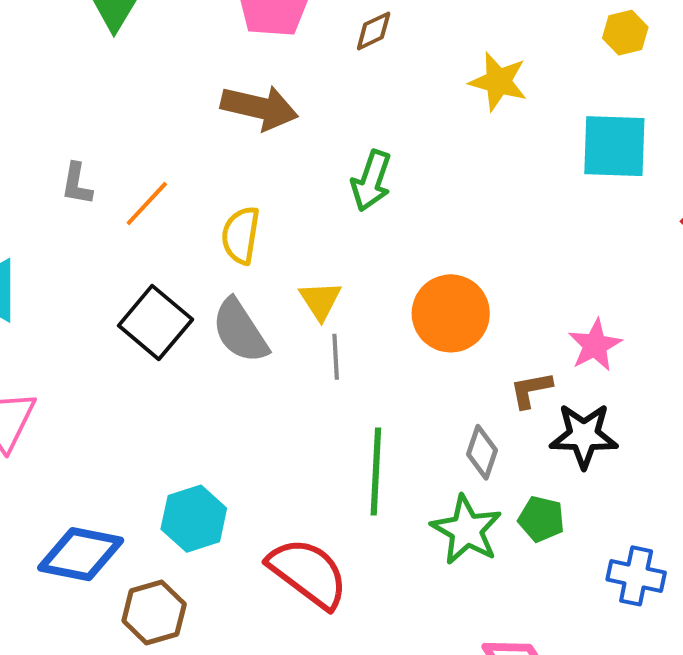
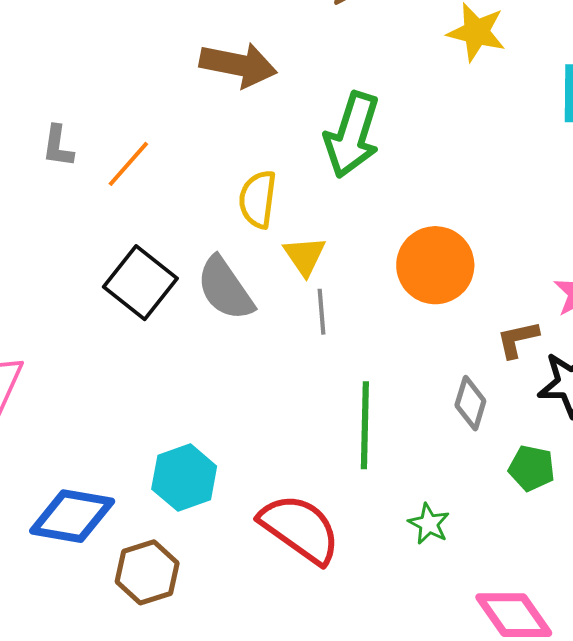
green arrow: (371, 181) -> (352, 135), size x1.4
yellow semicircle: (241, 235) -> (258, 199), moved
green star: (466, 530) -> (429, 524), moved, size x0.6

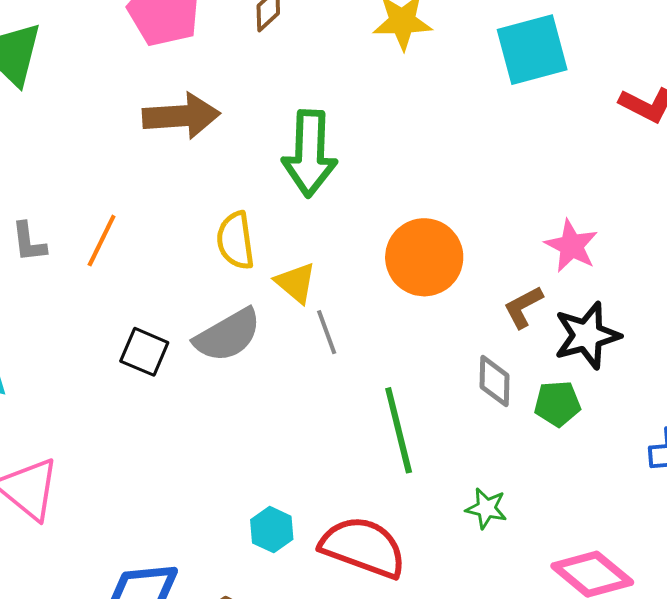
black square: (140, 283) -> (144, 352), size x0.7
gray semicircle: (225, 289) -> (228, 335), turned -70
green pentagon: (532, 468) -> (557, 404), moved
cyan hexagon: (184, 478) -> (272, 530), moved, size x0.7

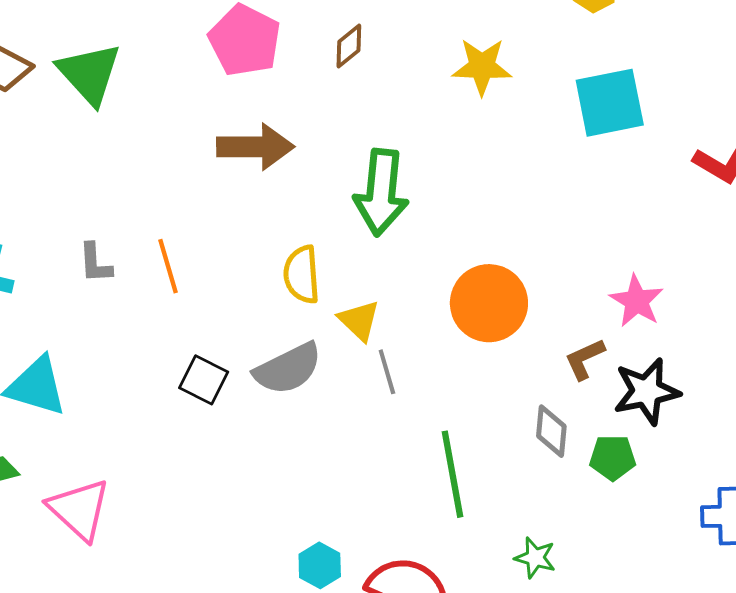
orange line: (102, 241) -> (168, 266), turned -46

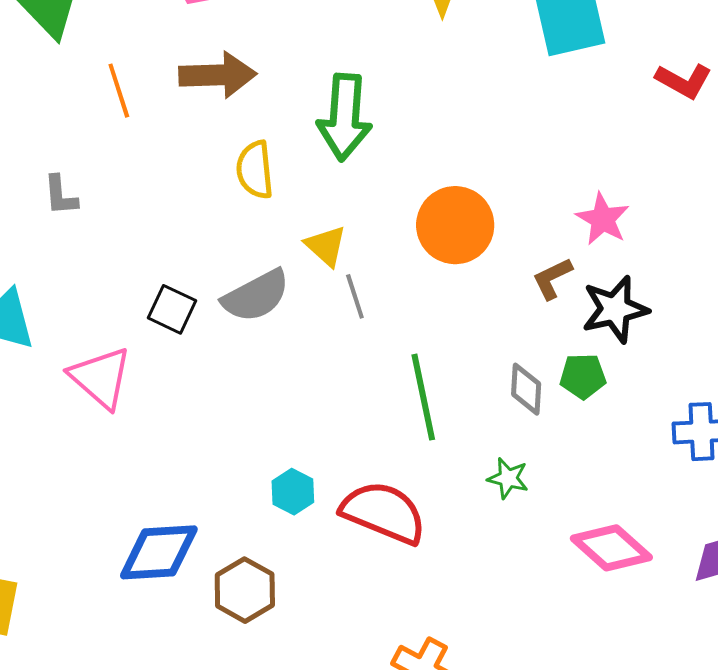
orange line: (168, 266) -> (119, 91), moved
yellow semicircle: (302, 275) -> (255, 170), moved
gray diamond: (551, 431) -> (526, 389), moved
pink triangle: (79, 509) -> (101, 378), moved

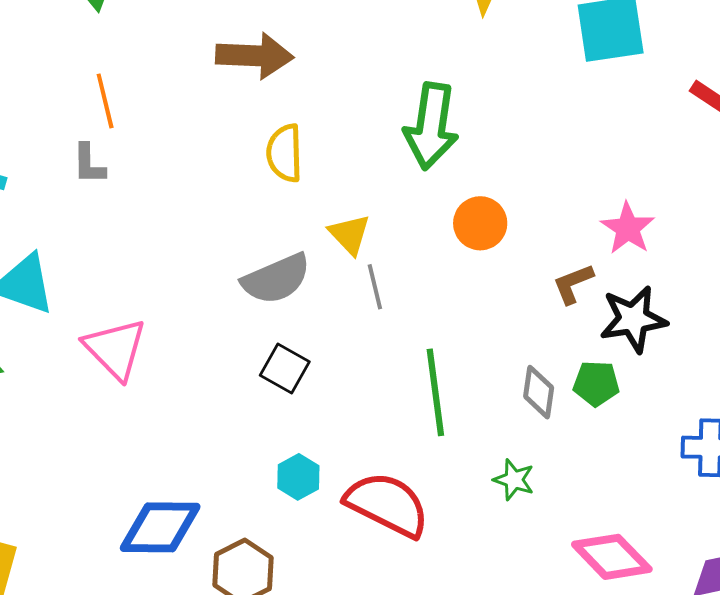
orange line: (119, 91) -> (105, 101), moved
green arrow: (345, 117) -> (431, 126), moved
orange circle: (455, 225) -> (480, 223), size x0.7
black square: (172, 309) -> (285, 368), moved

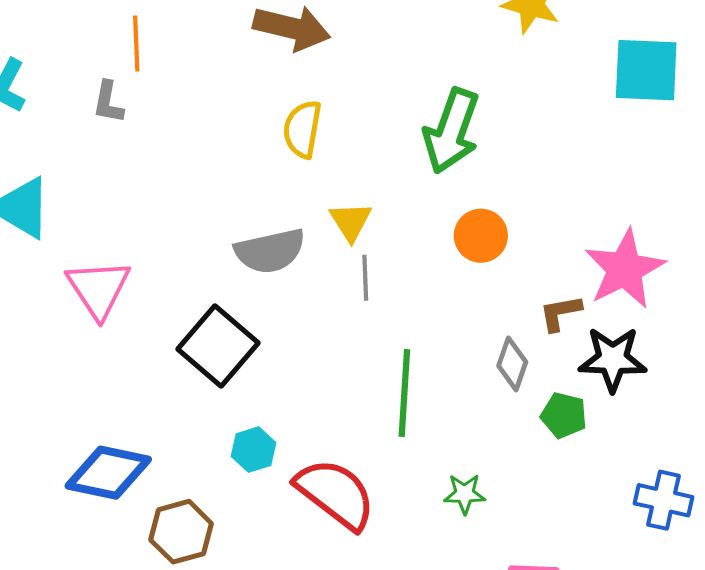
pink star: (628, 228) -> (625, 269), size x1.5
black square: (285, 368) -> (218, 346), moved, size x1.6
gray diamond: (539, 392) -> (512, 364), moved
green star: (514, 480) -> (465, 494), turned -30

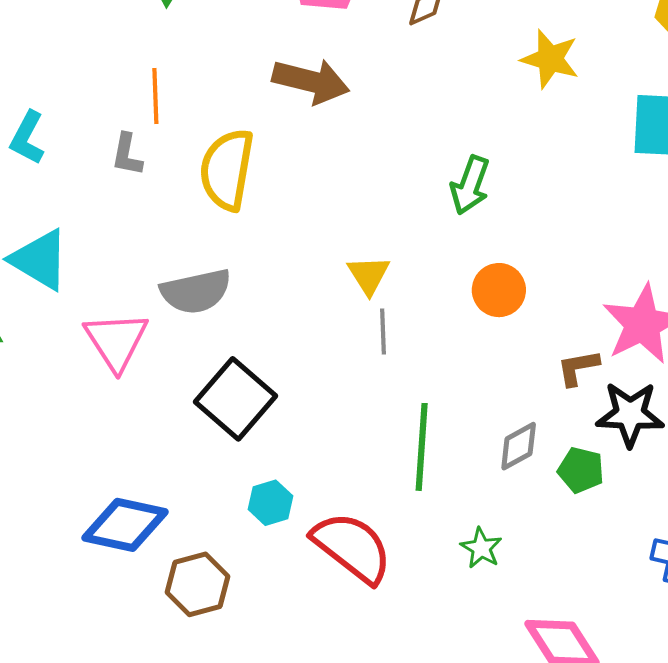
yellow semicircle: (302, 129) -> (227, 170), moved, size x1.4
green arrow: (451, 131) -> (470, 185), size x0.7
gray semicircle: (270, 251) -> (196, 291), moved
gray diamond: (512, 364) -> (519, 446), moved, turned 42
green star: (465, 494) -> (481, 548), turned 30

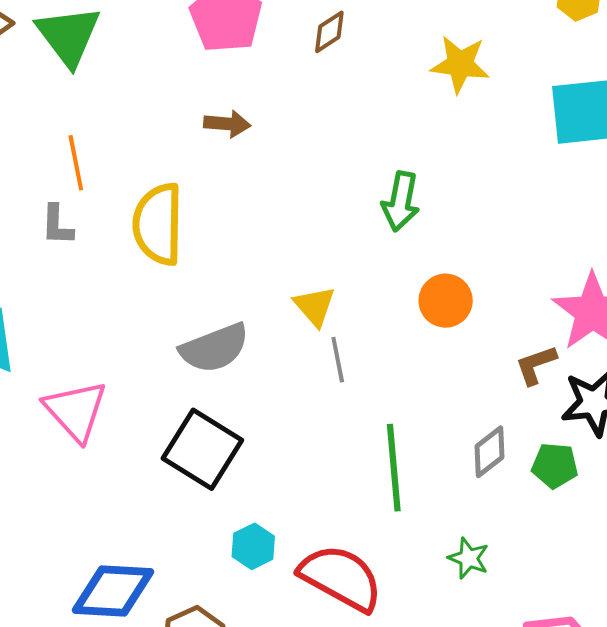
brown arrow: (311, 81) -> (227, 124), size x0.6
gray semicircle: (196, 291) -> (214, 348), moved

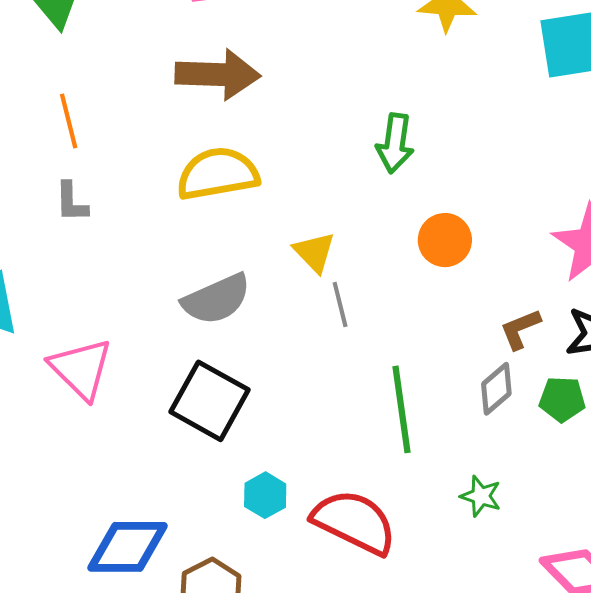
brown arrow: (227, 124) -> (218, 74), size x1.8
yellow semicircle: (158, 224) -> (218, 174), moved, turned 82
gray L-shape: (57, 225) -> (71, 202), moved
brown L-shape: (536, 365) -> (520, 329), moved

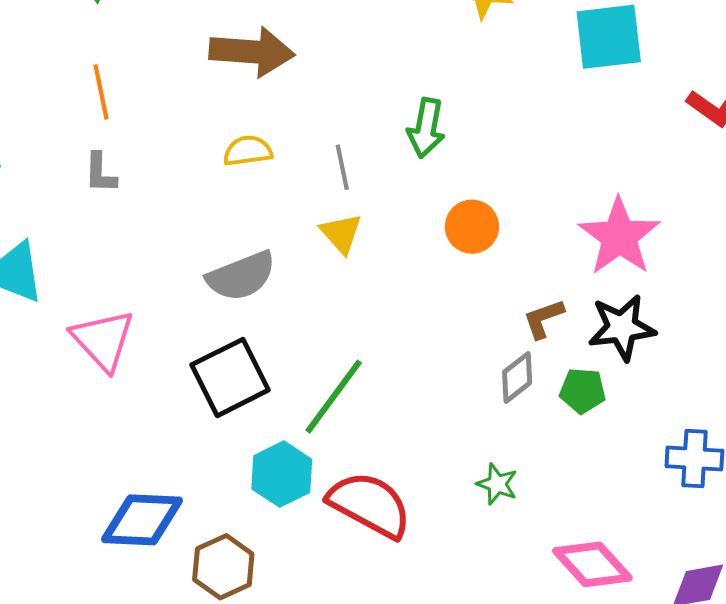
yellow semicircle: (218, 174) -> (248, 151), size x0.6
gray line: (340, 304) -> (342, 167), moved
black square: (210, 401) -> (230, 377), turned 32
green line: (402, 409) -> (334, 397), moved, turned 42
cyan hexagon: (265, 495) -> (282, 474), size x1.4

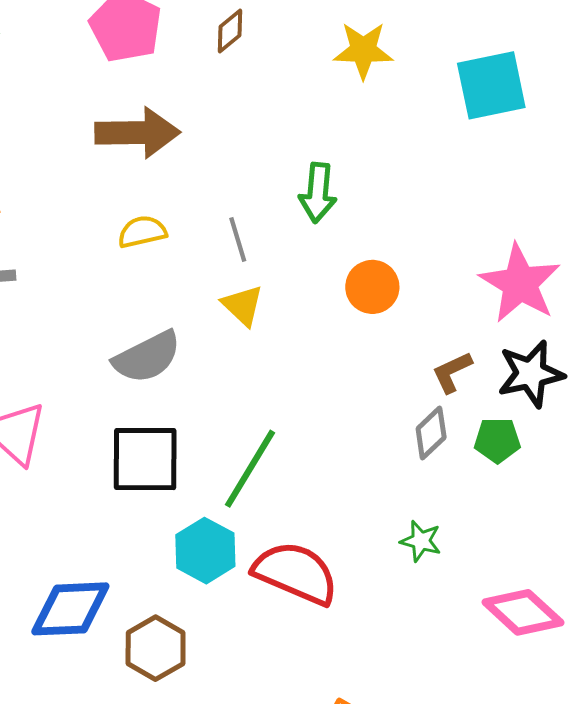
black square: (230, 377) -> (145, 459), turned 32

